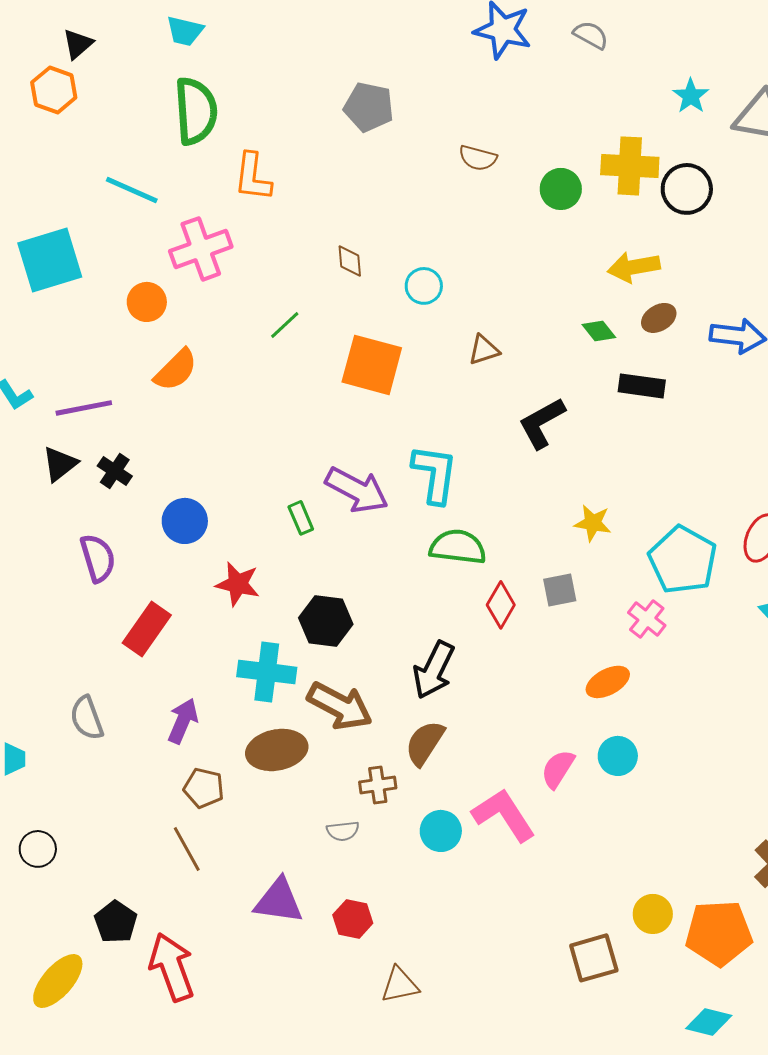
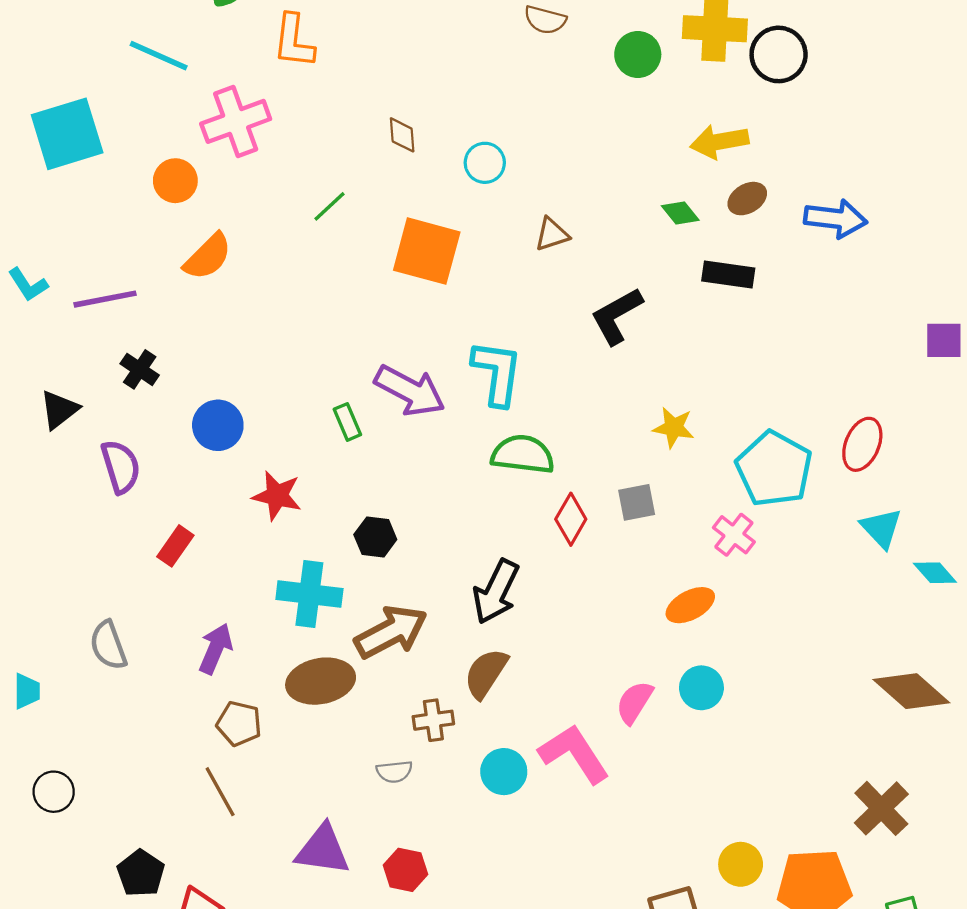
black triangle: (60, 464) -> (59, 410), moved
black hexagon: (326, 621) -> (375, 537), size x0.7
red rectangle: (147, 629) -> (175, 546), size x0.7
brown arrow: (340, 706) -> (391, 632), turned -56

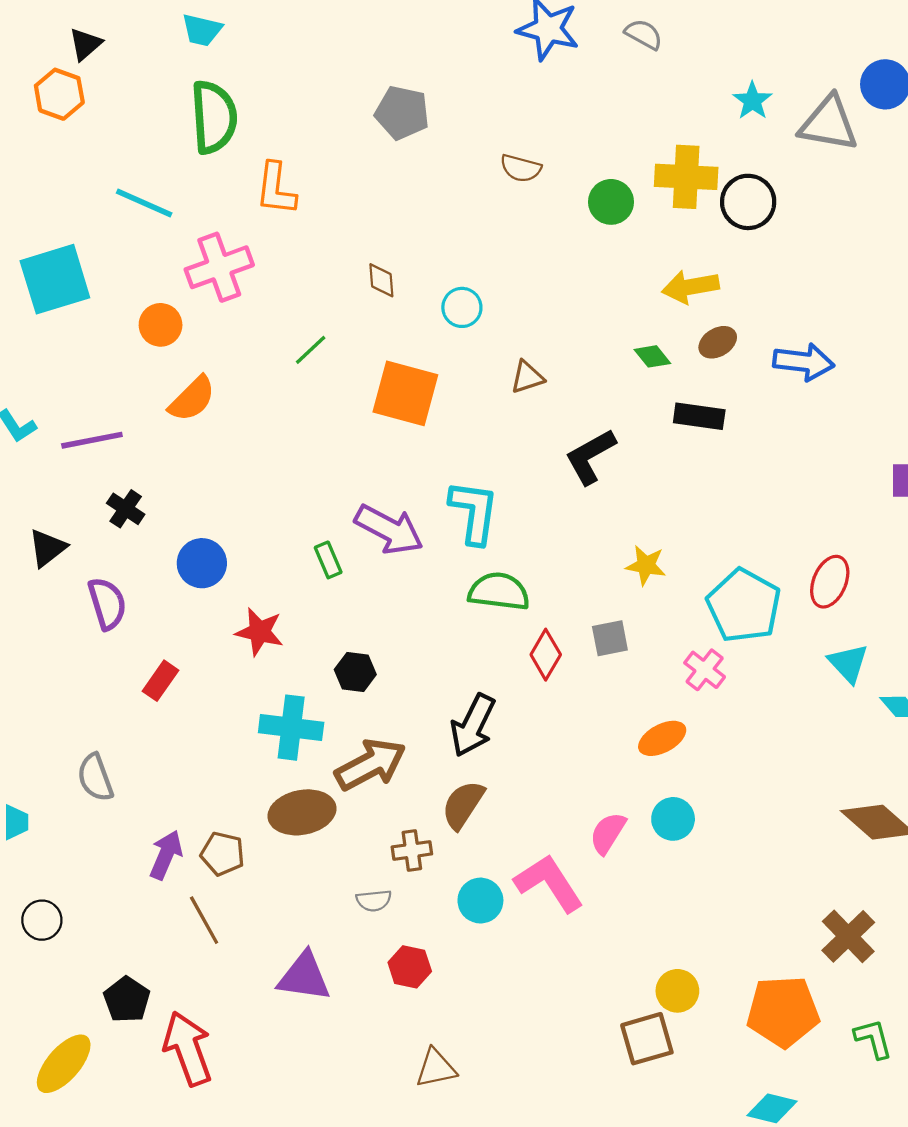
purple arrow: (216, 649) -> (166, 855), moved
yellow circle: (741, 864) -> (677, 991), moved
red hexagon: (405, 870) -> (410, 967), moved

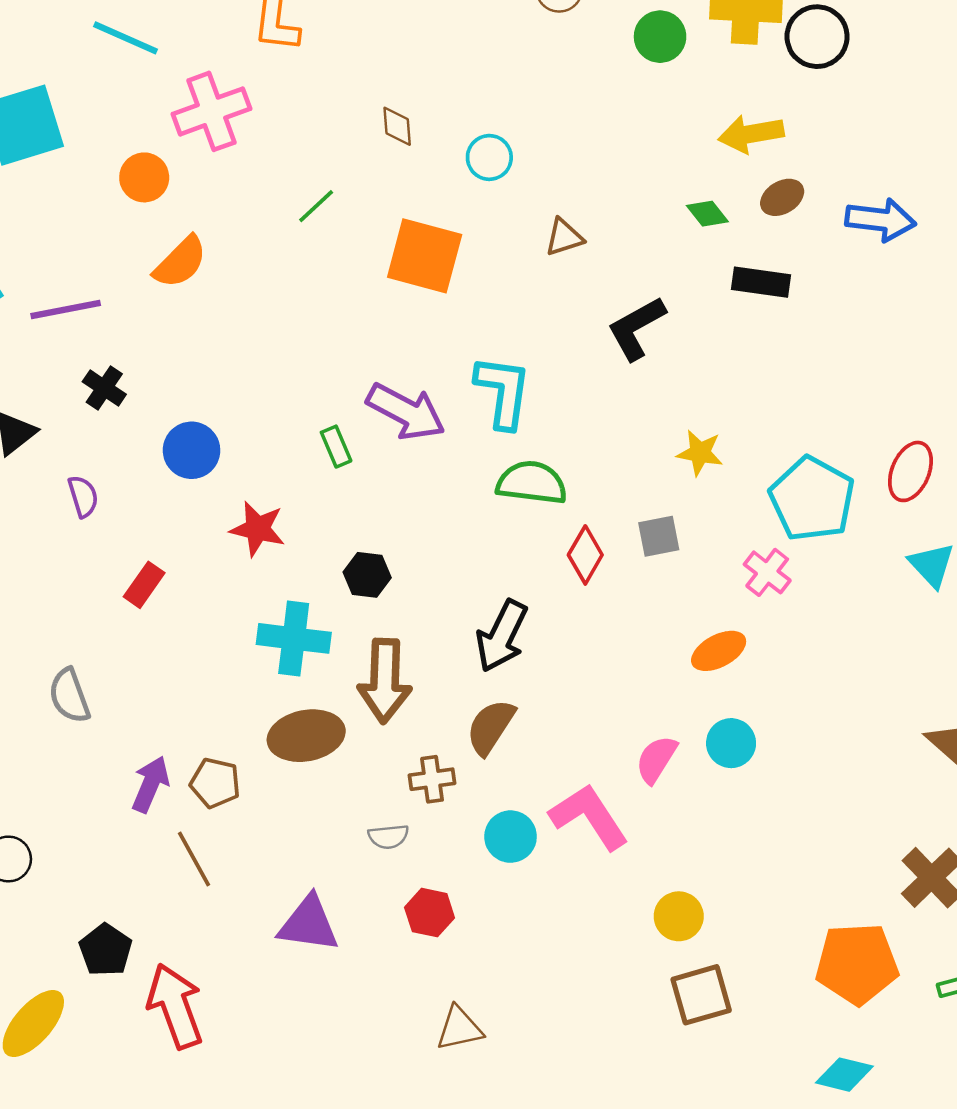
purple semicircle: (107, 603) -> (83, 496), size x0.7
brown arrow: (371, 765) -> (385, 681), turned 120
yellow circle: (677, 991) -> (679, 916), moved

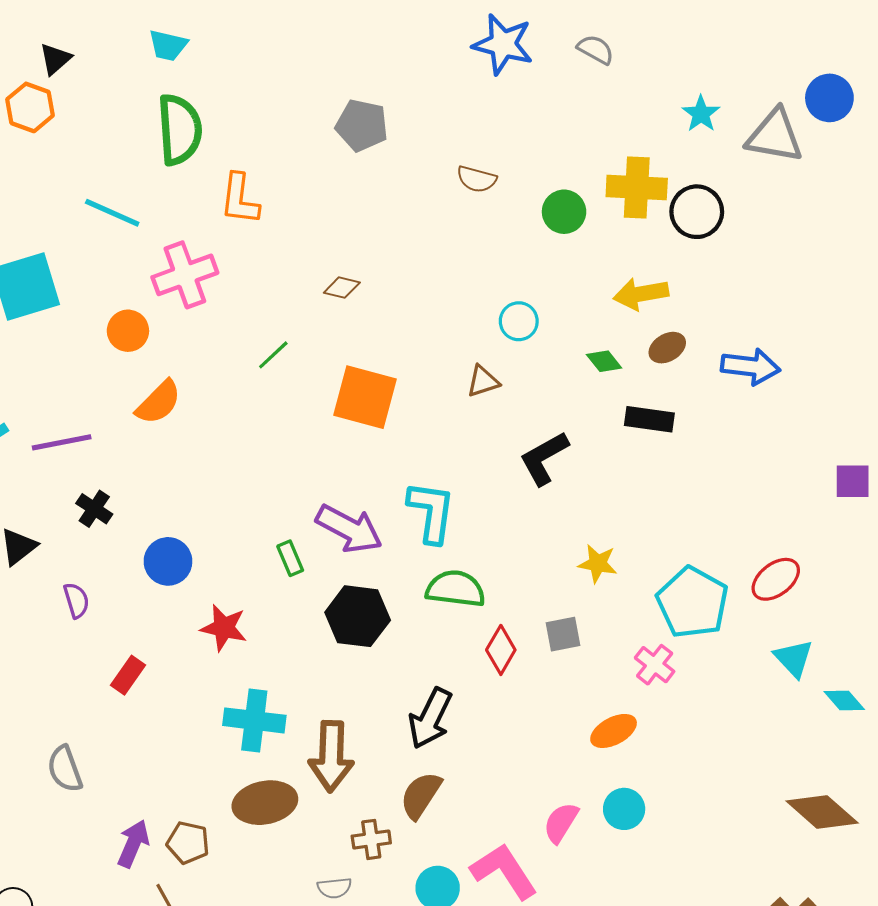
brown diamond: (397, 126) -> (342, 288), turned -72
cyan circle: (489, 157) -> (519, 321), moved
red ellipse: (910, 471) -> (776, 579), turned 30
black hexagon: (367, 575) -> (358, 616), moved, size x1.6

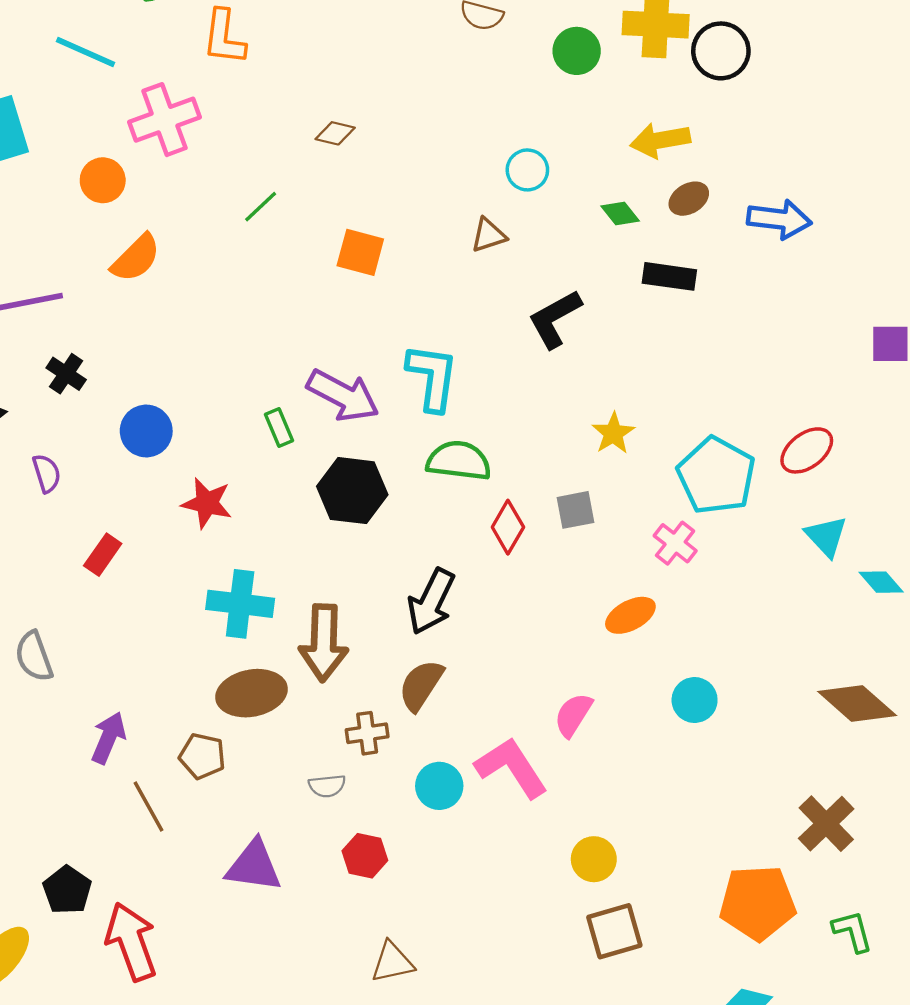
orange square: (365, 397) -> (360, 252), size x0.7
yellow star: (598, 564) -> (613, 433), turned 30
cyan circle: (624, 809) -> (695, 700), moved
brown pentagon: (188, 843) -> (202, 756), moved

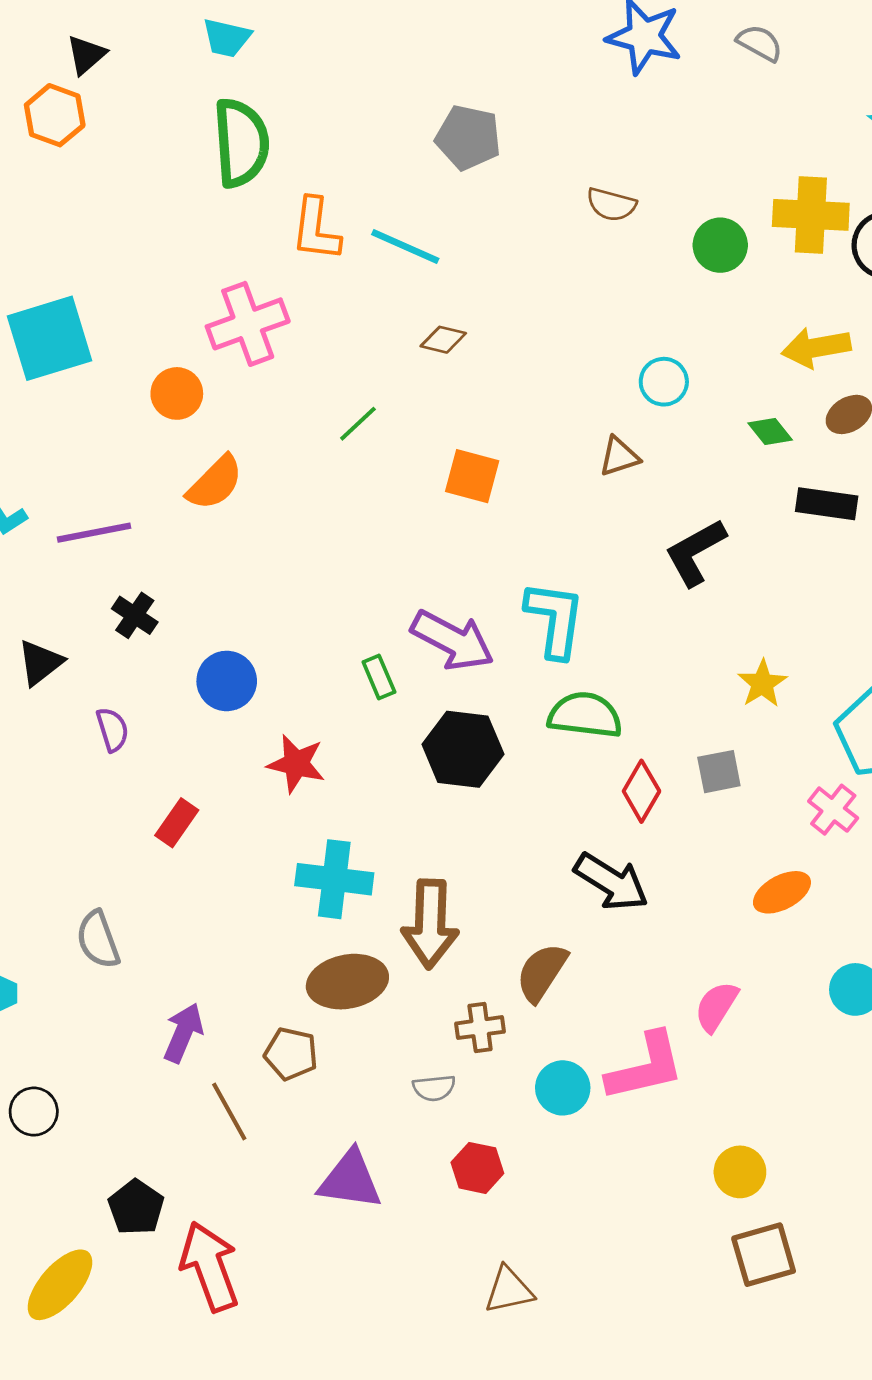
cyan line: (86, 52) -> (405, 246), moved
black arrow: (431, 602) -> (611, 882), moved, turned -84
pink L-shape: (511, 768) -> (645, 1067), turned 110

